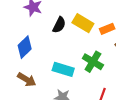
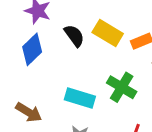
black semicircle: (59, 25) -> (74, 36), turned -63
blue diamond: (25, 47) -> (32, 49), moved

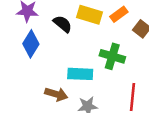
brown arrow: (29, 112) -> (56, 94), moved

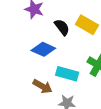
blue diamond: (31, 44) -> (43, 49), moved, turned 70

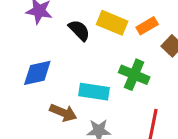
blue diamond: (43, 49) -> (37, 73), moved, turned -30

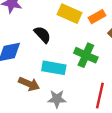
black semicircle: (79, 30) -> (42, 35), moved

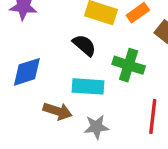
black semicircle: (42, 35) -> (84, 45), moved

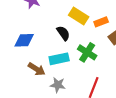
cyan rectangle: (88, 86) -> (59, 59), turned -30

